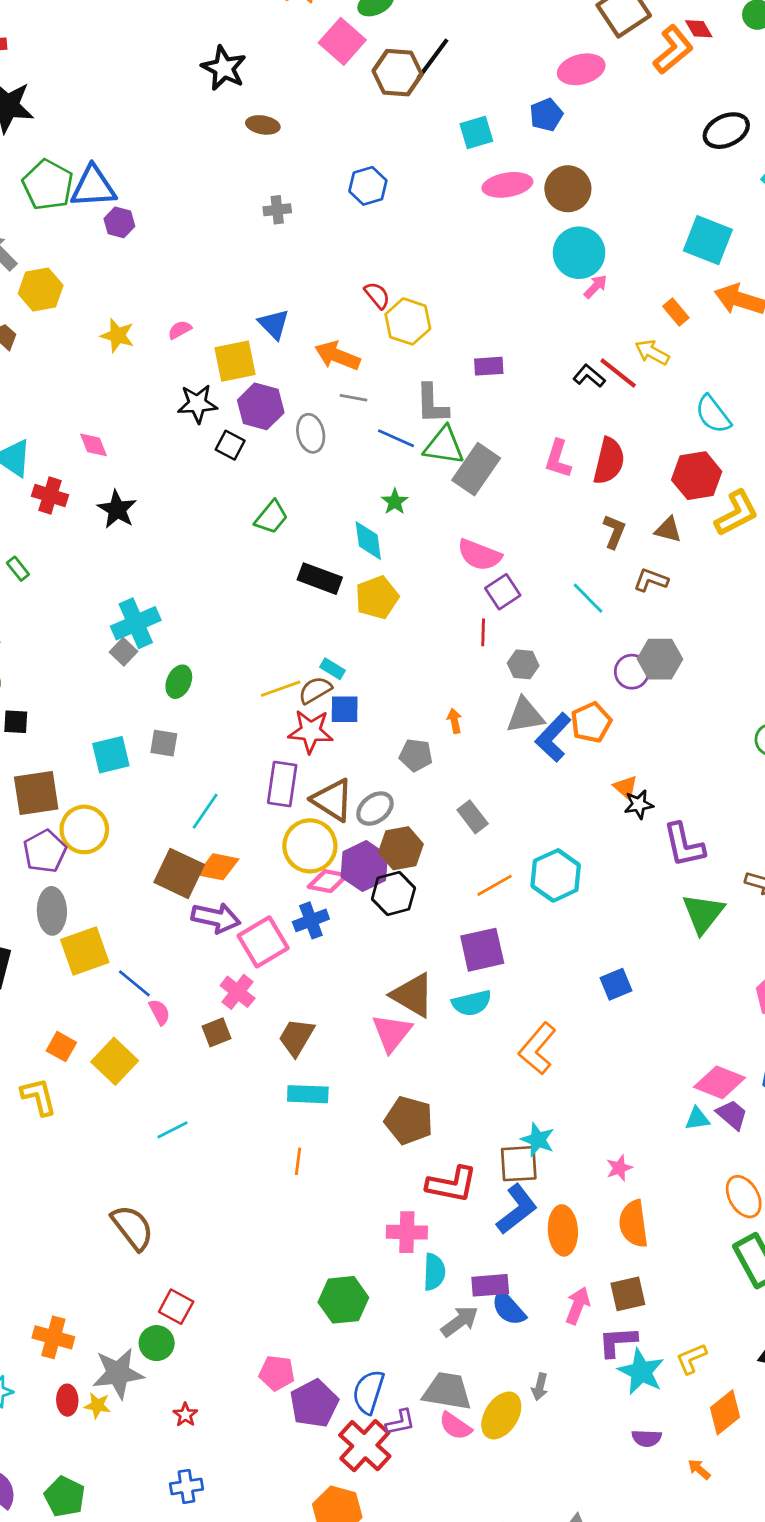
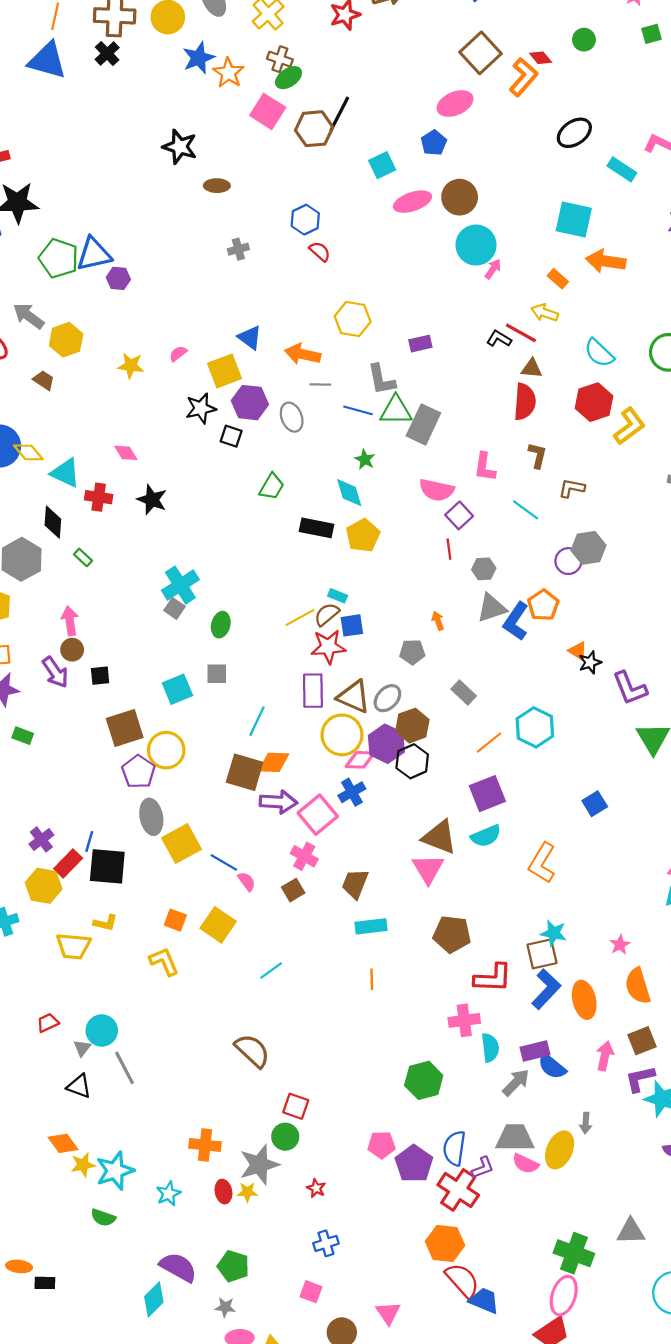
red semicircle: (377, 295) -> (320, 251), moved
pink L-shape: (558, 459) -> (485, 467), moved
brown triangle: (668, 530) -> (532, 368), moved

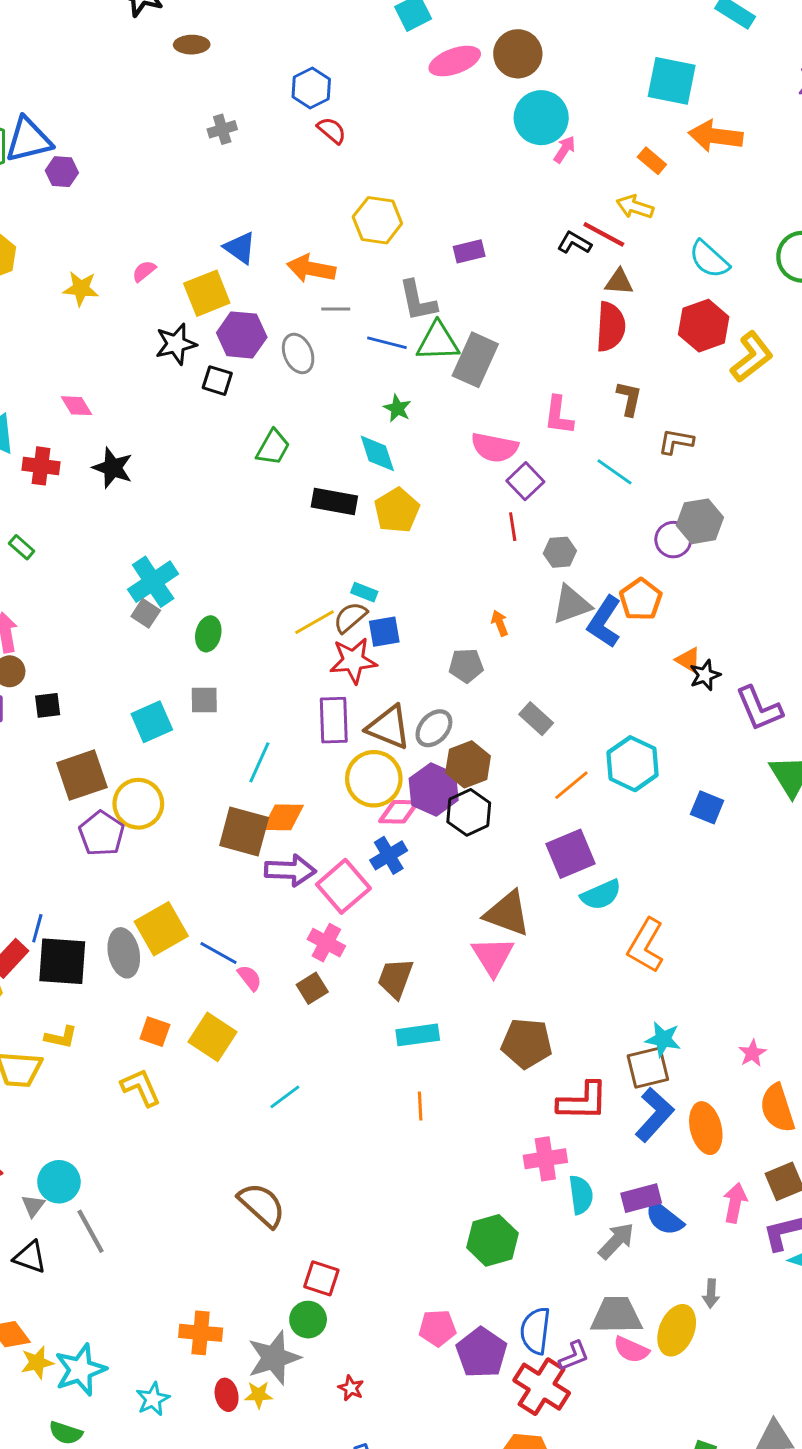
blue square: (595, 804) -> (707, 807), moved, turned -35
gray ellipse: (151, 817) -> (124, 953), moved
cyan semicircle: (486, 836) -> (601, 895), moved

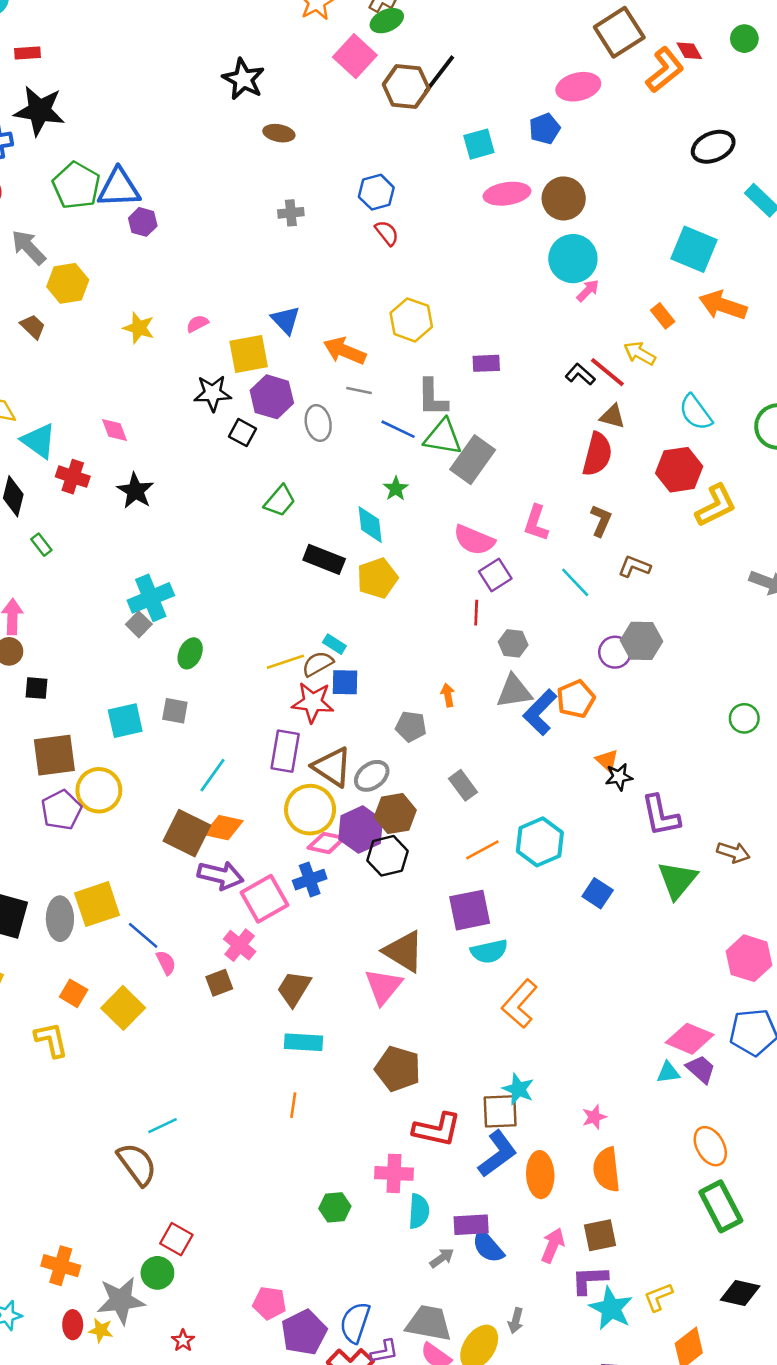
cyan line: (285, 1097) -> (163, 1126), moved
green hexagon: (492, 1240) -> (335, 1207), moved, size x0.7
gray arrow: (616, 1241) -> (442, 1258), size x0.7

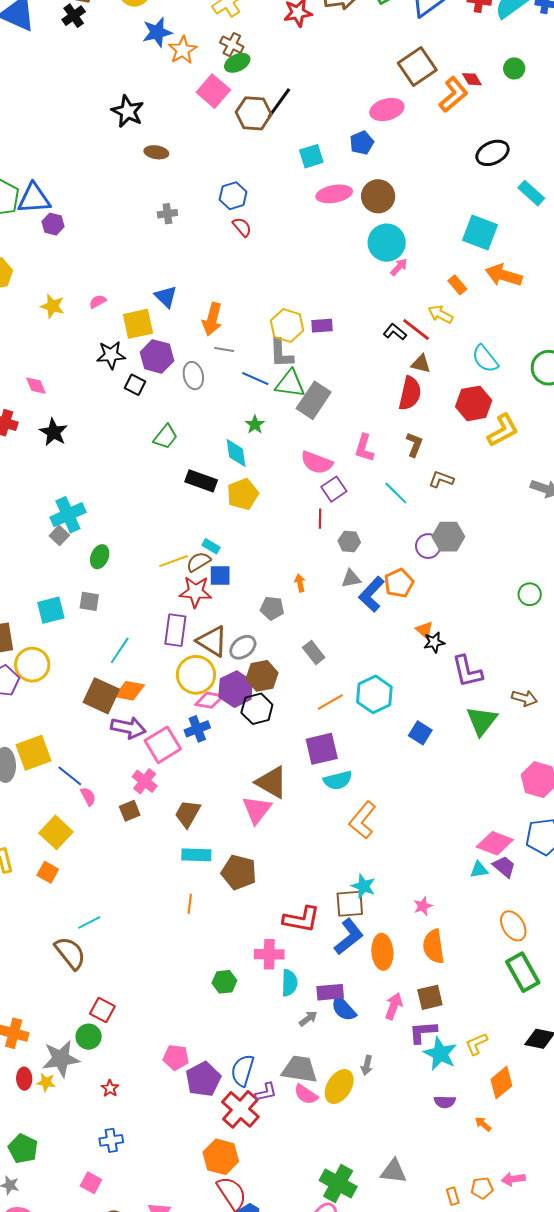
yellow hexagon: (411, 320) -> (287, 325), moved
orange arrow: (345, 351) -> (212, 319), turned -96
gray triangle: (514, 691) -> (351, 579), size x0.7
orange square: (74, 993) -> (48, 872), moved
brown pentagon: (398, 1069) -> (239, 872), moved

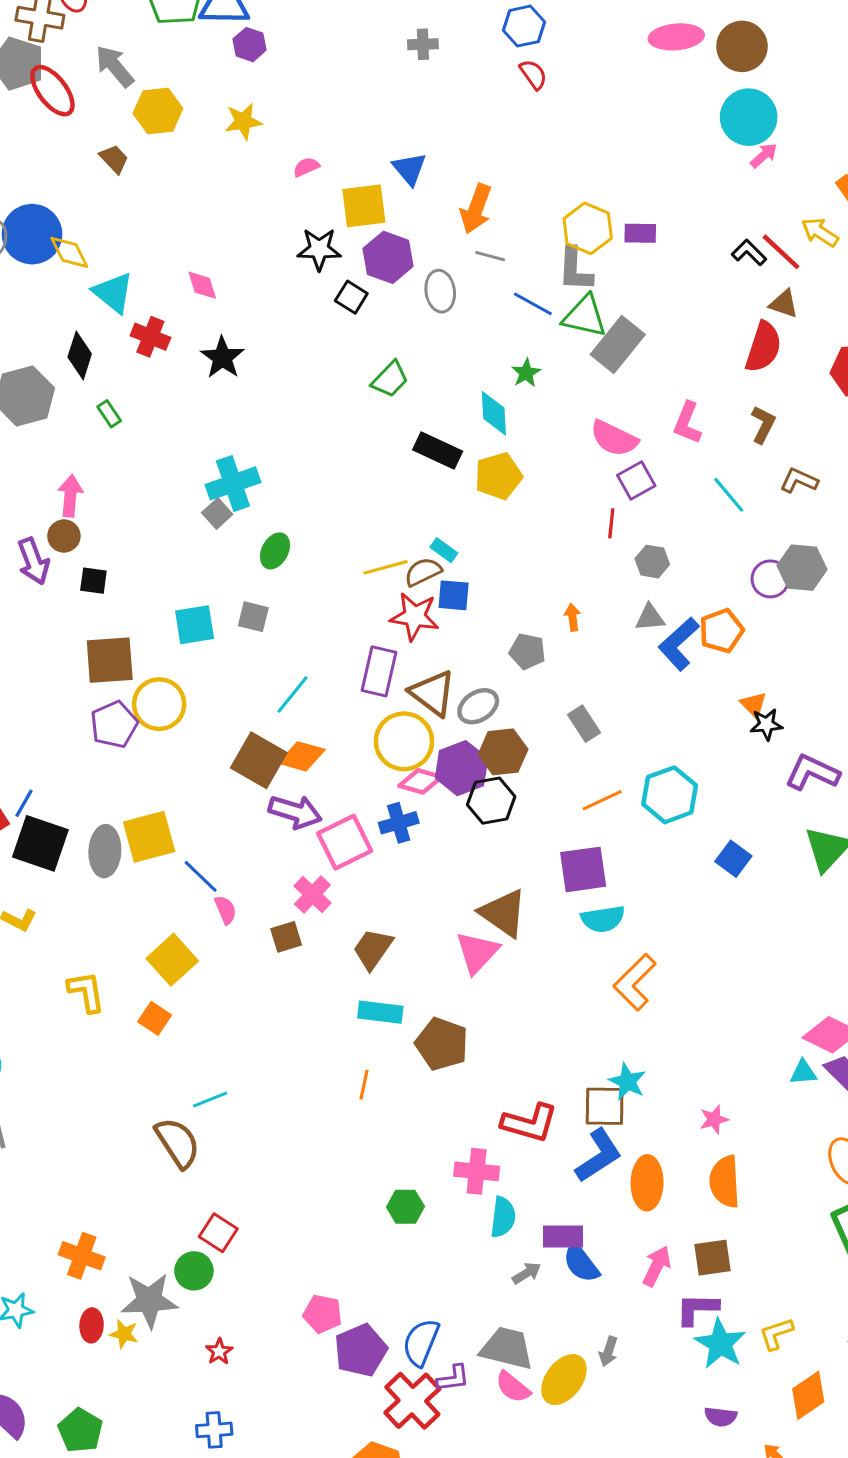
yellow star: (52, 306) -> (243, 121), moved, turned -30
purple L-shape: (467, 671) -> (812, 773), turned 123

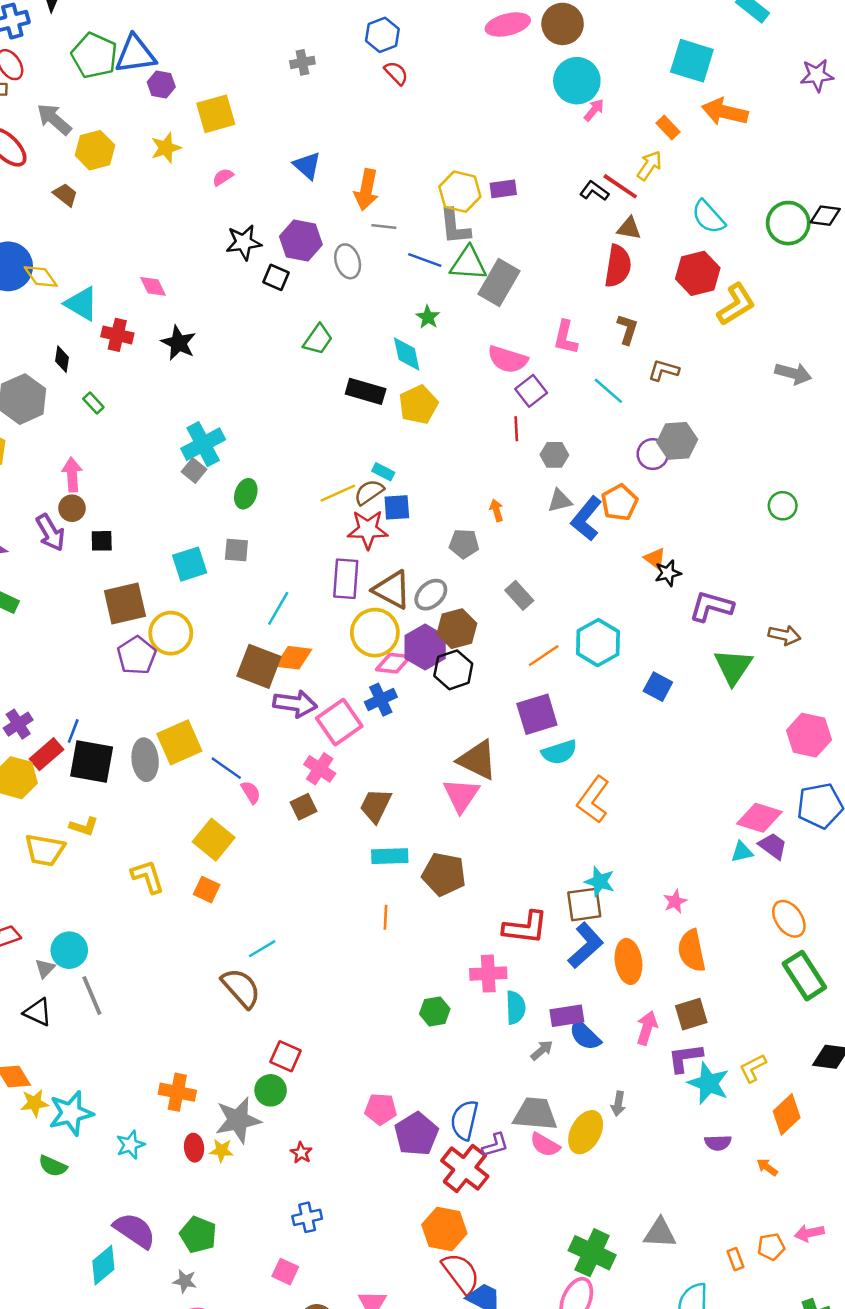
yellow square: (364, 206) -> (216, 114), moved
yellow arrow: (820, 232) -> (649, 165), turned 100
black diamond: (80, 355) -> (62, 359), size x0.7

